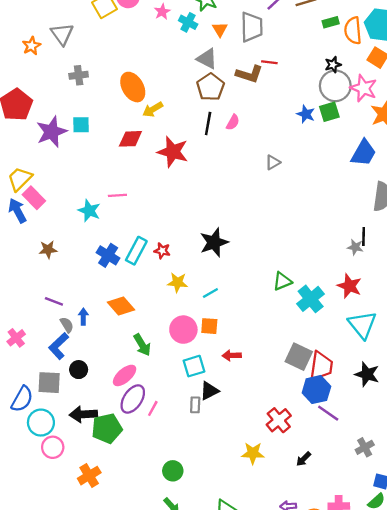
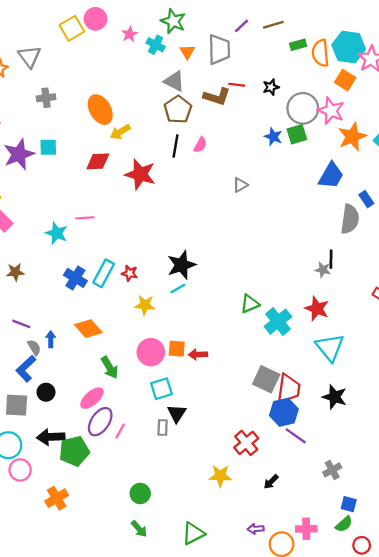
black star: (333, 65) -> (271, 87), moved
cyan line: (210, 293) -> (178, 289), moved
red arrow: (232, 355) -> (198, 355), moved
black triangle: (209, 391) -> (177, 413), turned -30

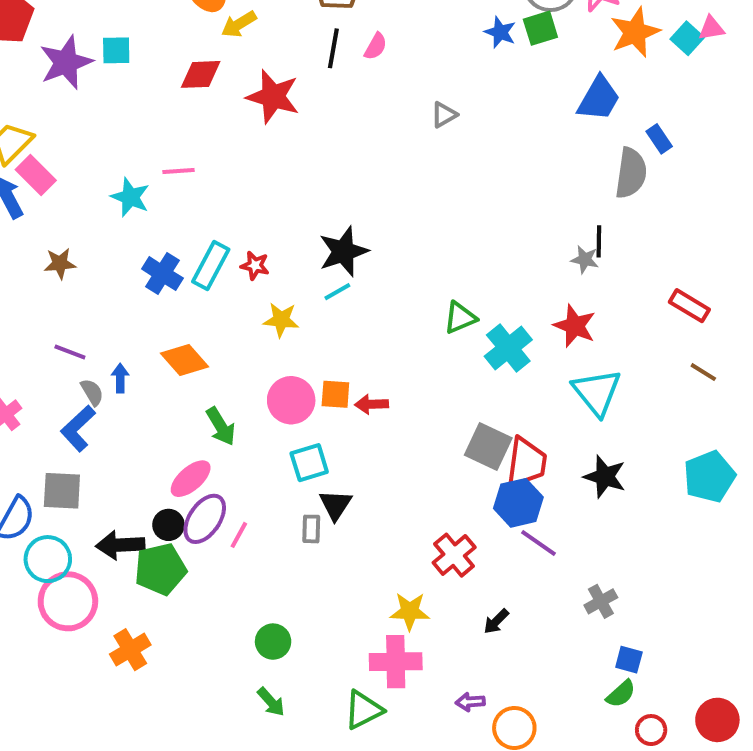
black circle: (46, 392) -> (168, 525), moved
pink circle: (20, 470) -> (68, 601), size x1.5
pink cross: (306, 529) -> (396, 662), moved, size x1.4

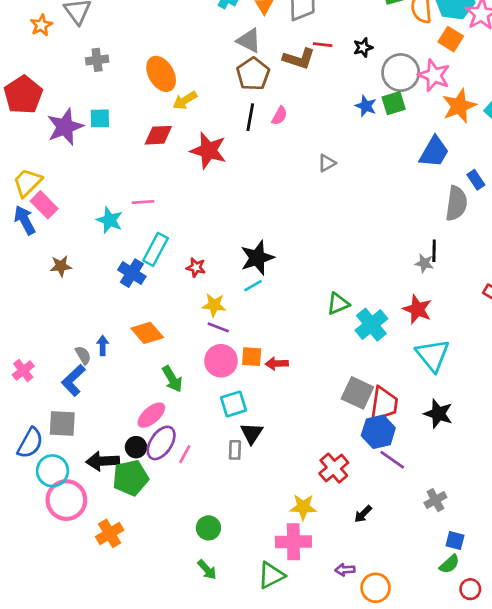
cyan rectangle: (211, 266) -> (156, 249), moved
purple line: (70, 352) -> (218, 327), moved

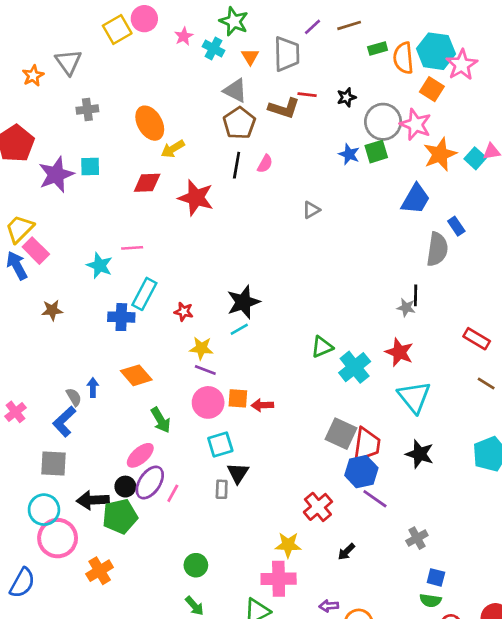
blue cross: (132, 273) -> (121, 317), turned -30
blue semicircle: (30, 443) -> (22, 583), moved
green semicircle: (449, 564) -> (430, 600), turned 50

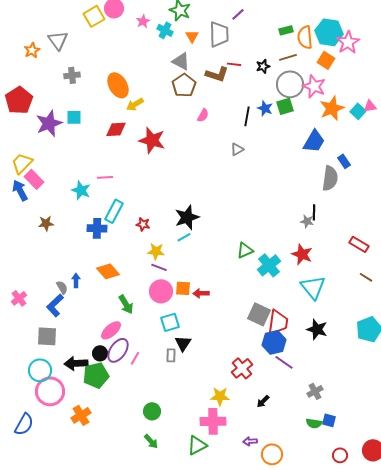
brown line: (349, 25) -> (288, 57), moved
black line: (237, 165) -> (247, 116), moved
green semicircle: (430, 600) -> (314, 423), moved

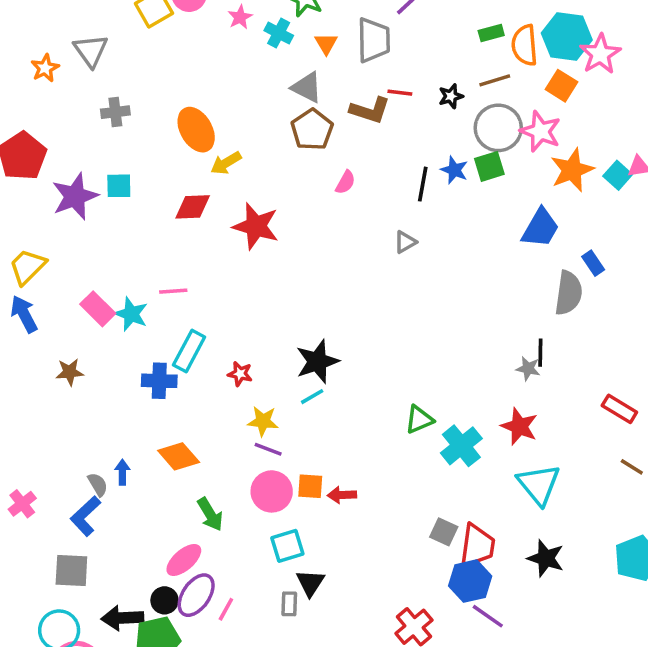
pink rectangle: (34, 179) -> (98, 309), moved
gray square: (259, 314) -> (444, 532), size x0.7

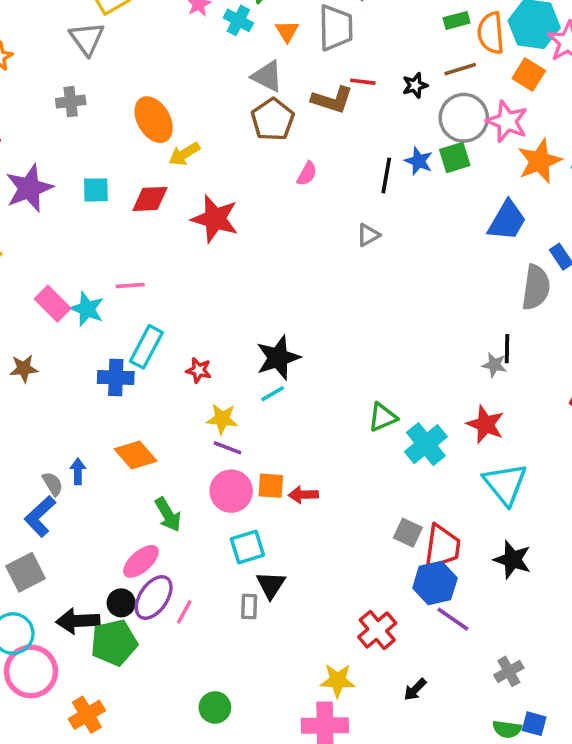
gray triangle: (91, 51) -> (87, 38), moved
cyan square: (119, 186) -> (96, 190), moved
gray square: (71, 571) -> (26, 572), turned -30

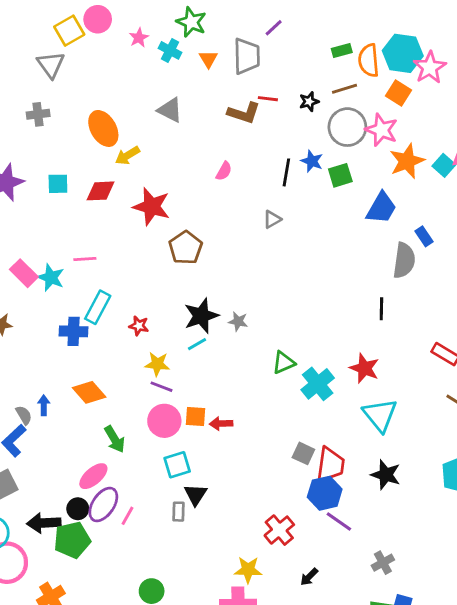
gray triangle: (267, 76) -> (170, 110), moved
brown pentagon: (273, 120) -> (186, 248), moved
green square: (455, 157) -> (340, 175), moved
gray star: (494, 365) -> (238, 321), moved

